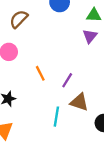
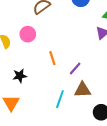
brown triangle: (79, 102) -> (83, 90), turned -30

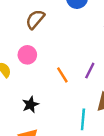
purple line: (75, 69) -> (90, 71), moved

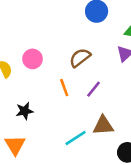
brown semicircle: (35, 19) -> (80, 58), moved
cyan line: (83, 119) -> (76, 138), turned 40

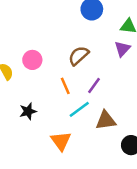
cyan line: (76, 138) -> (79, 109), moved
orange triangle: (15, 145) -> (61, 141), moved

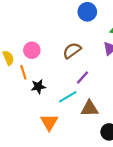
orange line: (65, 86) -> (23, 72), moved
black star: (28, 111) -> (38, 87), moved

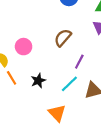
orange line: (23, 72) -> (12, 78), moved

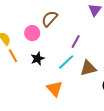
brown semicircle: (63, 38) -> (50, 19), moved
pink circle: (24, 47) -> (32, 33), moved

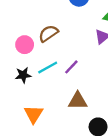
cyan line: (66, 62) -> (48, 68), moved

